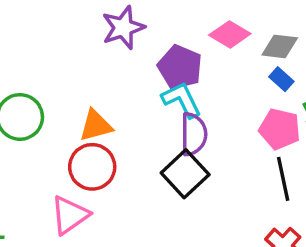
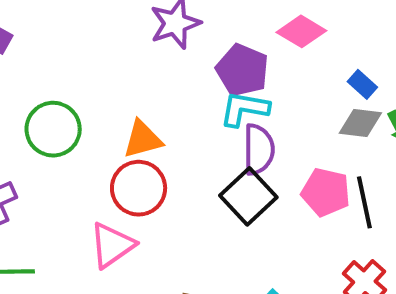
gray diamond: (280, 46) -> (360, 123), moved
cyan L-shape: (182, 100) -> (244, 109), turned -54
pink pentagon: (280, 129) -> (326, 192), moved

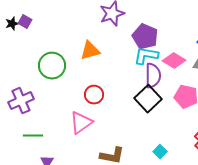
pink diamond: (301, 31) -> (174, 61), moved
orange triangle: (143, 139) -> (90, 51), moved
red circle: (139, 188) -> (94, 95), size x0.7

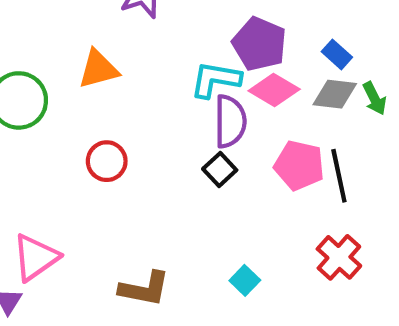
purple pentagon: (145, 37) -> (259, 44), moved
black square: (148, 99) -> (220, 170), size x0.6
pink triangle: (81, 123) -> (36, 257), moved

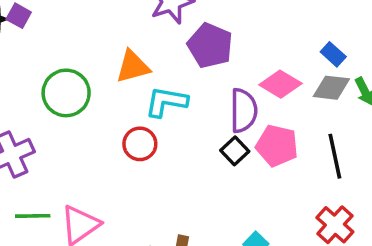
purple pentagon: (259, 44) -> (210, 46), moved
cyan L-shape: (215, 80) -> (166, 102), moved
pink pentagon: (299, 165) -> (277, 146), moved

